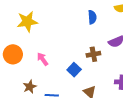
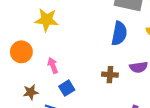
blue semicircle: (92, 17) -> (119, 33), size x1.5
blue square: (74, 70) -> (67, 88), moved

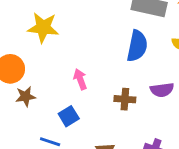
pink arrow: (53, 65) -> (80, 79), moved
brown star: (31, 92) -> (25, 96), moved

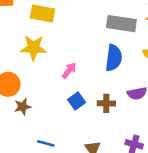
pink arrow: (80, 79) -> (69, 70), moved, turned 63
blue square: (69, 116) -> (77, 101), moved

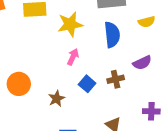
yellow star: (33, 48) -> (70, 24), moved
brown star: (23, 107) -> (57, 99), moved

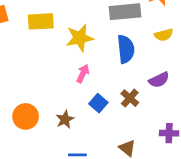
brown cross: (116, 79) -> (130, 98), turned -35
orange circle: (19, 84) -> (26, 116), moved

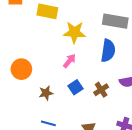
orange circle: (26, 116) -> (21, 69), moved

